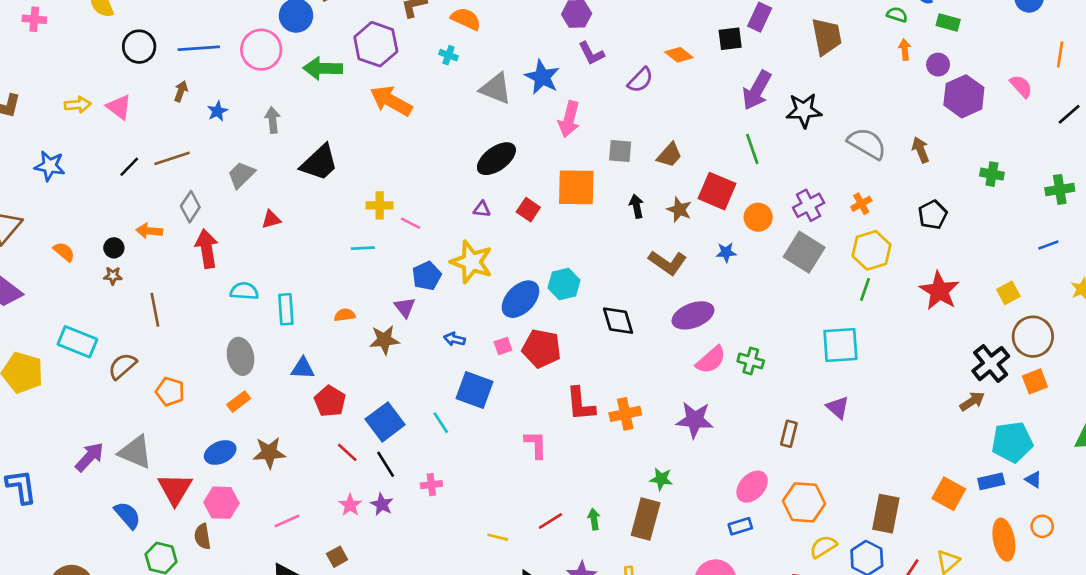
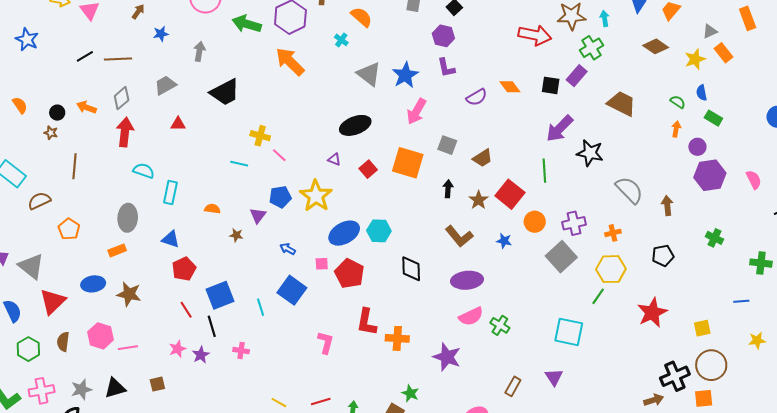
brown trapezoid: (827, 37) -> (622, 104), turned -68
brown star: (384, 340) -> (236, 235), size x0.6
pink hexagon: (221, 503) -> (101, 336), moved

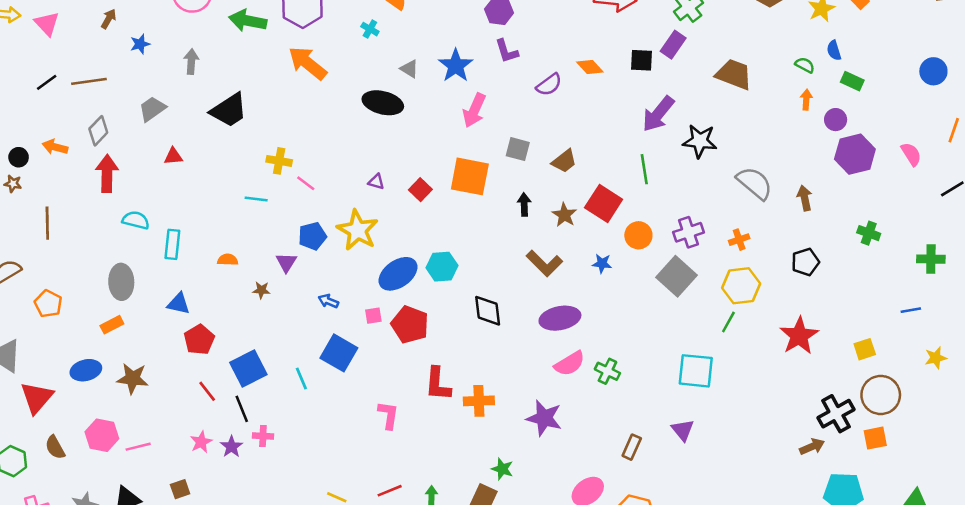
gray triangle: (369, 74) -> (409, 69), size x0.6
black ellipse: (355, 125) -> (383, 103), moved, turned 40
brown semicircle: (63, 342) -> (55, 447), turned -30
pink cross: (241, 351) -> (263, 436), moved

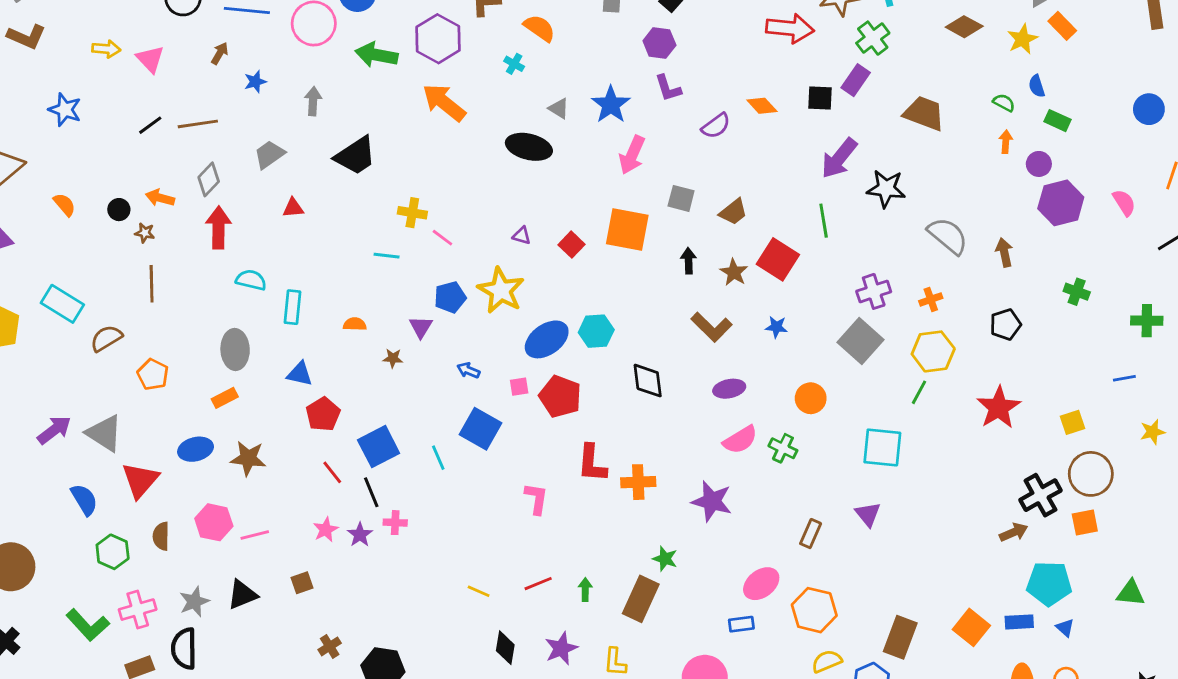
brown star: (13, 184) -> (145, 233), moved
orange circle: (638, 235) -> (811, 398), moved
purple ellipse: (560, 318) -> (729, 389), size x0.7
brown semicircle: (55, 447) -> (161, 536), turned 30

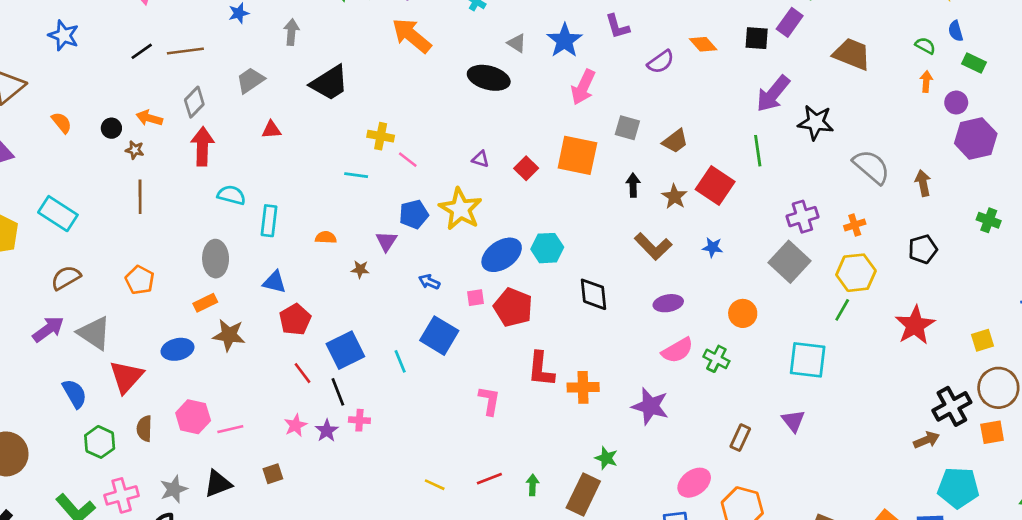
brown semicircle: (106, 338) -> (66, 278), moved
brown star: (248, 458) -> (229, 335), moved

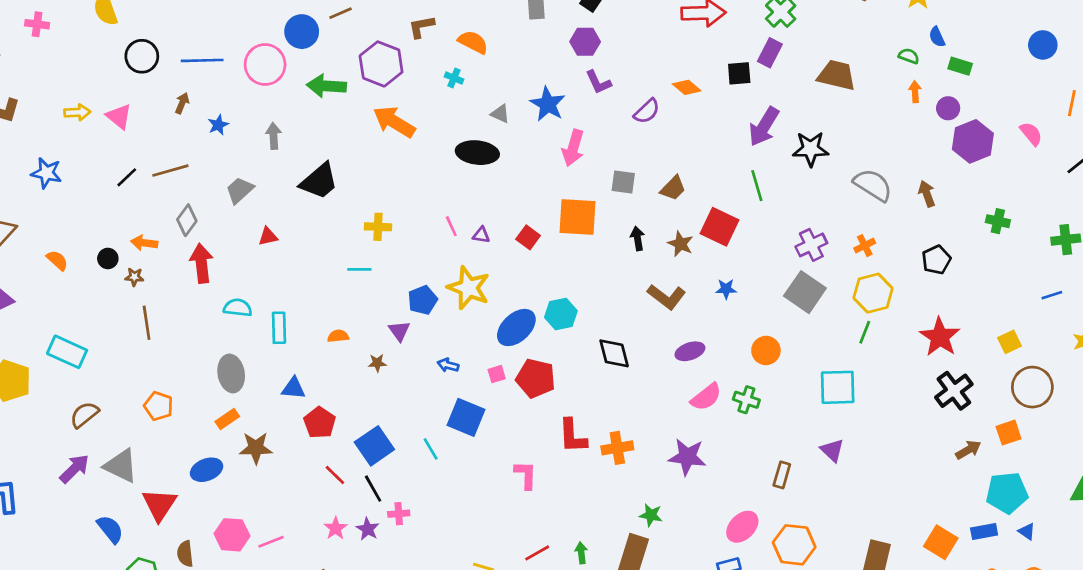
pink line: (408, 160) -> (451, 226), moved, turned 36
black cross: (952, 406) -> (954, 391), moved
orange square: (992, 432) -> (1009, 433), moved

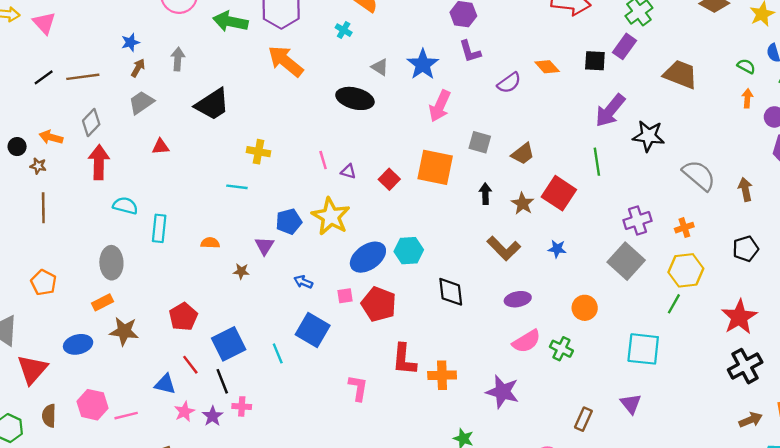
brown arrow: (182, 103) -> (138, 68), moved
blue triangle: (293, 388) -> (165, 384), moved

